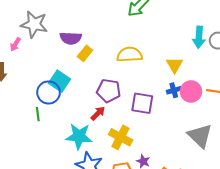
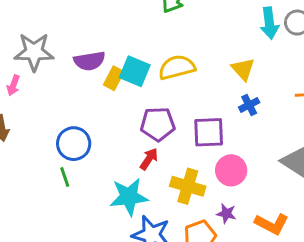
cyan square: (60, 81) -> (135, 71), moved
pink circle: (191, 92) -> (231, 170), moved

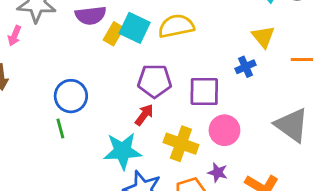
yellow triangle: (243, 69) -> (263, 37), moved

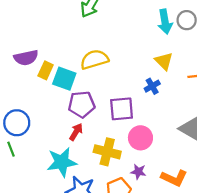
cyan square: (135, 28) -> (64, 79), moved

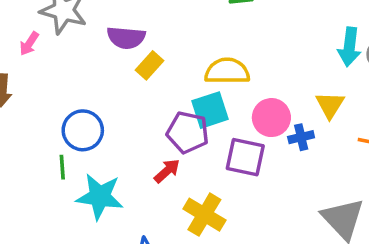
cyan square: (64, 79) -> (210, 110), moved, turned 35
pink circle: (140, 138) -> (271, 118), moved
cyan star: (62, 162) -> (100, 197), moved

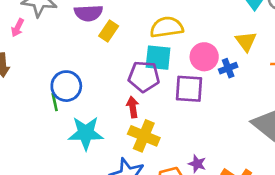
cyan square: (210, 110) -> (158, 58), turned 32
green line: (62, 167) -> (55, 102), moved
red arrow: (167, 171) -> (133, 107), turned -48
yellow cross: (204, 215) -> (144, 136), moved

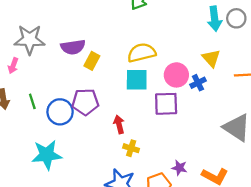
purple pentagon: (144, 76) -> (85, 102), moved
green line: (55, 102) -> (32, 101), moved
cyan star: (86, 133) -> (47, 155), moved
yellow cross: (144, 136) -> (131, 148), size x0.6

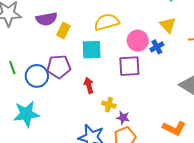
cyan square: (137, 80) -> (92, 50), moved
yellow cross: (131, 148) -> (109, 105), moved
purple star: (179, 168) -> (123, 118), moved

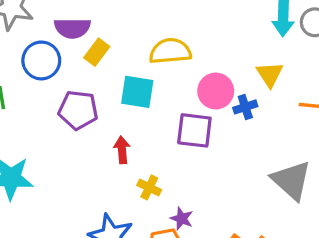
blue circle: (37, 76) -> (41, 60), moved
purple star: (123, 118) -> (182, 219), moved

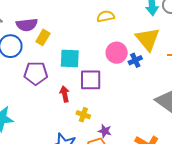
yellow semicircle: (170, 51) -> (106, 16), moved, size x0.7
yellow triangle: (270, 74) -> (148, 39), size x1.5
purple square: (194, 130) -> (91, 80), moved

